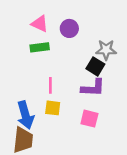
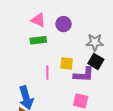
black square: (95, 66) -> (96, 61), moved
yellow square: (53, 108) -> (67, 63), moved

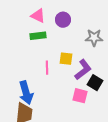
black square: (96, 61) -> (95, 83), moved
purple L-shape: (84, 75) -> (83, 70), turned -40

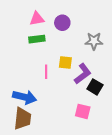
pink triangle: (38, 16) -> (37, 19), turned -35
blue arrow: (26, 93) -> (25, 97), turned -60
pink square: (80, 96) -> (83, 111), moved

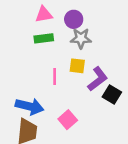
gray star: (94, 41) -> (81, 38), moved
pink square: (83, 111) -> (68, 120), moved, turned 35

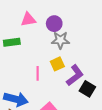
green rectangle: (44, 38) -> (12, 42), moved
yellow square: (77, 66) -> (57, 64), turned -32

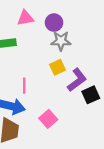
pink line: (38, 73) -> (24, 86), moved
black square: (87, 89) -> (91, 95), turned 35

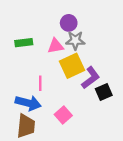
pink triangle: (25, 18) -> (56, 46), moved
yellow square: (57, 67) -> (72, 66), size x1.6

